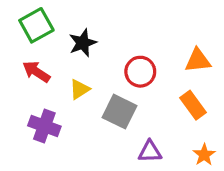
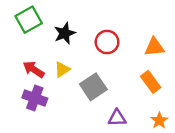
red arrow: (36, 72) -> (34, 69), moved
red circle: (140, 72) -> (107, 42), moved
gray square: (119, 112) -> (93, 87), turned 30

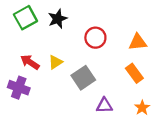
black star: (65, 33) -> (58, 19), moved
purple cross: (35, 98) -> (19, 88), moved

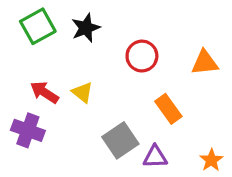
yellow triangle: (55, 62) -> (82, 92), turned -48
orange rectangle: (134, 73) -> (168, 109), moved
gray square: (83, 78) -> (120, 140), moved

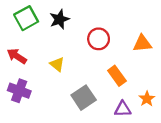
red arrow: (44, 92) -> (17, 56), moved
purple triangle: (155, 157) -> (123, 109), moved
orange star: (211, 160) -> (147, 99), moved

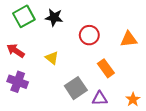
black star: (59, 19) -> (54, 17), turned 30
orange star: (147, 99) -> (133, 99), moved
purple triangle: (123, 109) -> (100, 98), moved

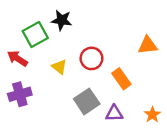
green square: (24, 16) -> (35, 35), moved
red circle: (89, 35) -> (91, 58), moved
purple cross: (18, 82) -> (20, 94), turned -36

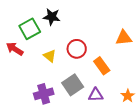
purple cross: (20, 94) -> (44, 94), moved

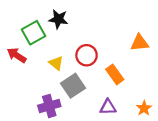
gray square: (73, 85) -> (73, 86), moved

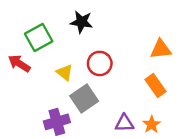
black star: (58, 19) -> (82, 22), moved
orange rectangle: (115, 74) -> (155, 86), moved
orange star: (144, 108) -> (152, 124), moved

